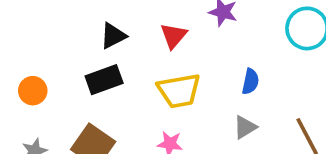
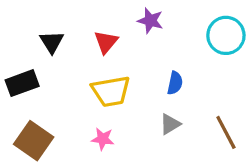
black triangle: (113, 36) -> (52, 42), turned -35
black rectangle: (104, 80) -> (22, 83), moved

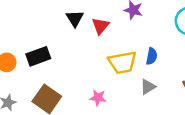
black triangle: (52, 42) -> (75, 19), moved
yellow trapezoid: (111, 91) -> (122, 62), moved

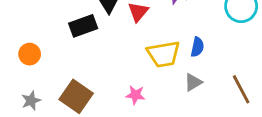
black rectangle: (38, 56) -> (83, 26), moved

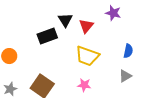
yellow trapezoid: (164, 54) -> (87, 56), moved, turned 30

